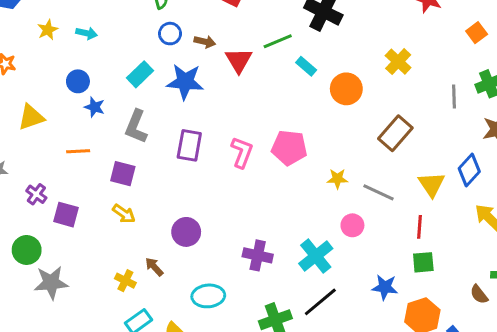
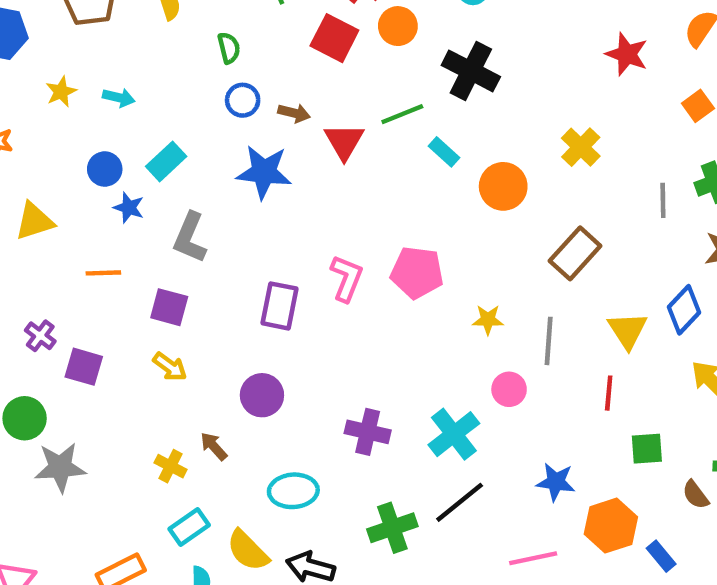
cyan rectangle: (140, 74) -> (166, 161), moved
purple rectangle: (189, 145) -> (280, 306), moved
gray line: (378, 192) -> (549, 341), turned 68
green square: (423, 262) -> (647, 449), moved

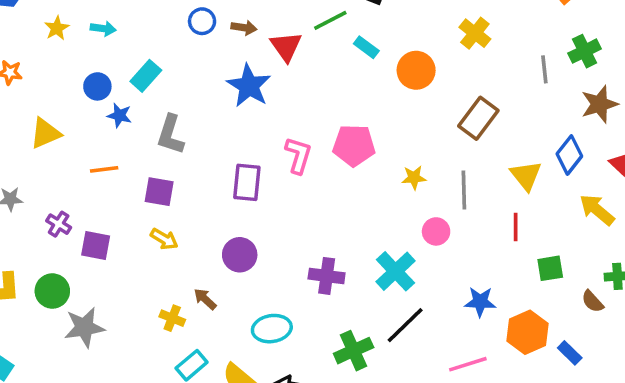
blue star: (264, 172) -> (249, 86), moved, turned 30

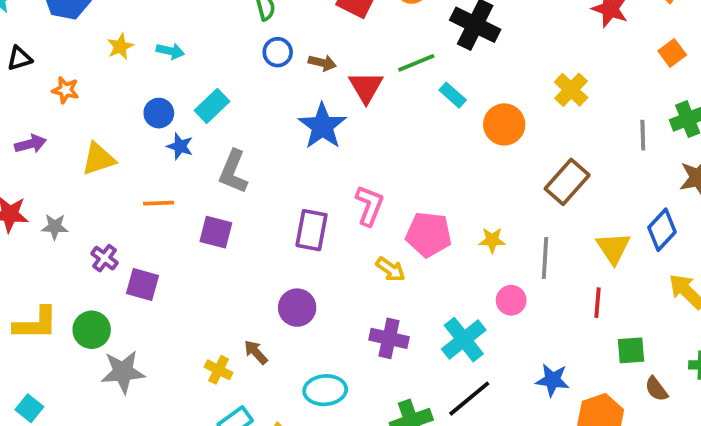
pink pentagon: (354, 145) -> (429, 234), moved
yellow arrow: (164, 239) -> (391, 269), moved
brown semicircle: (592, 301) -> (656, 389), moved

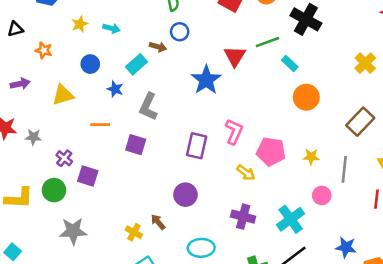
brown arrow: (322, 63) -> (158, 47), moved
blue circle: (159, 113) -> (90, 64), moved
orange circle: (504, 124) -> (306, 97), moved
green circle: (92, 330) -> (54, 190), moved

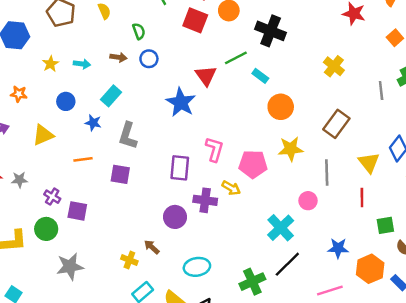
brown arrow: (158, 47) -> (118, 57), moved
yellow star: (311, 157) -> (291, 149), moved, size x1.5
purple cross: (243, 217) -> (205, 200), moved

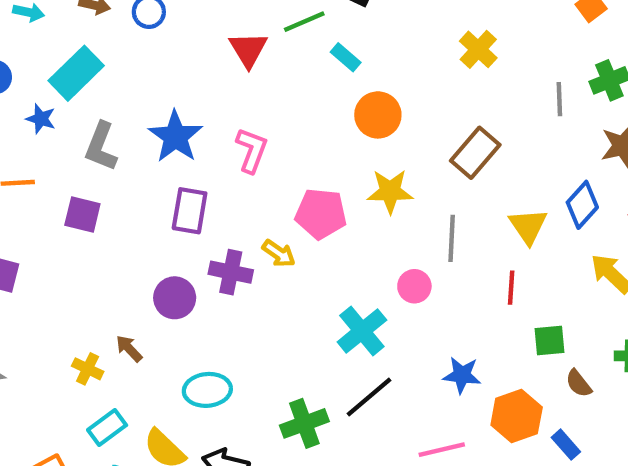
cyan rectangle: (111, 96) -> (76, 73), size x1.4
blue star: (181, 102) -> (175, 137), moved
pink L-shape: (214, 149) -> (252, 150), moved

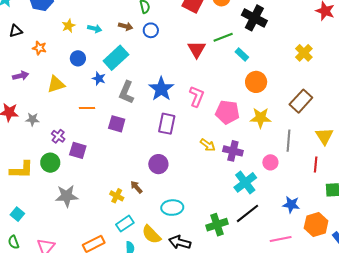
pink pentagon: (321, 214) -> (227, 112), moved
purple cross: (231, 272) -> (233, 151), moved

